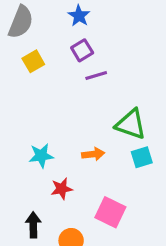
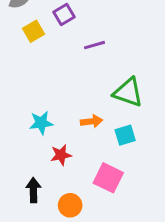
purple square: (82, 50) -> (64, 14), moved
cyan square: (142, 157) -> (125, 135), moved

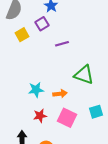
cyan star: (41, 123) -> (36, 90), moved
cyan square: (125, 135) -> (96, 112), moved
pink square: (108, 178) -> (67, 118), moved

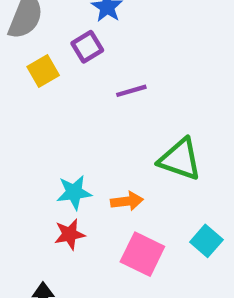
cyan square: (96, 112) -> (206, 241), turned -32
red star: (40, 116) -> (70, 234), moved

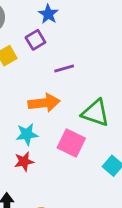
orange arrow: (127, 201) -> (44, 103), moved, size x1.5
pink square: (142, 254) -> (71, 143), moved

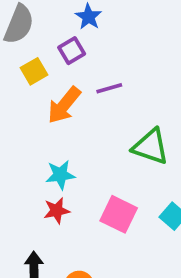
orange arrow: (44, 103) -> (64, 105), moved, turned 136
pink square: (71, 143) -> (119, 214), moved

